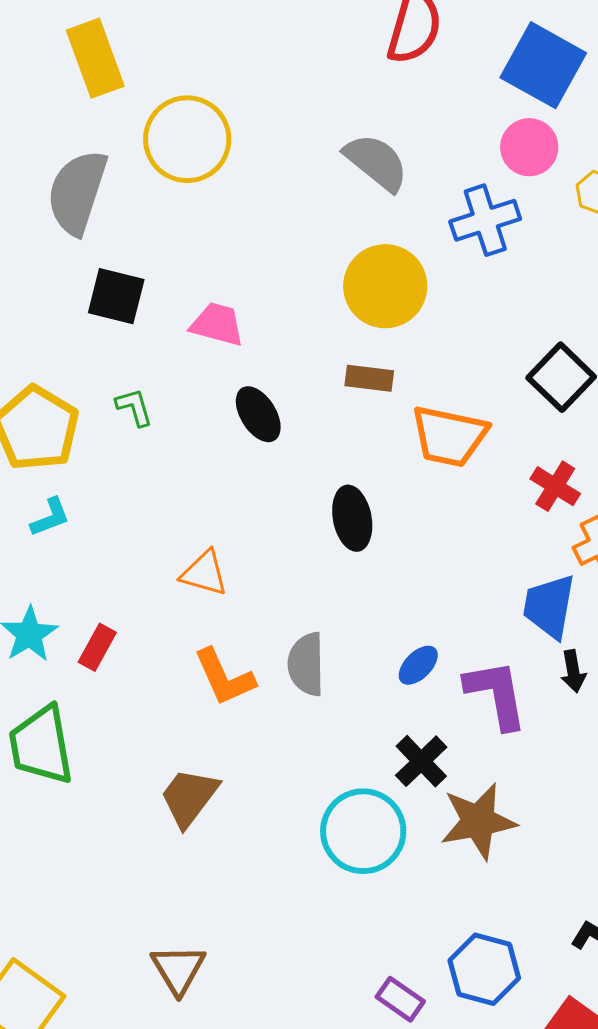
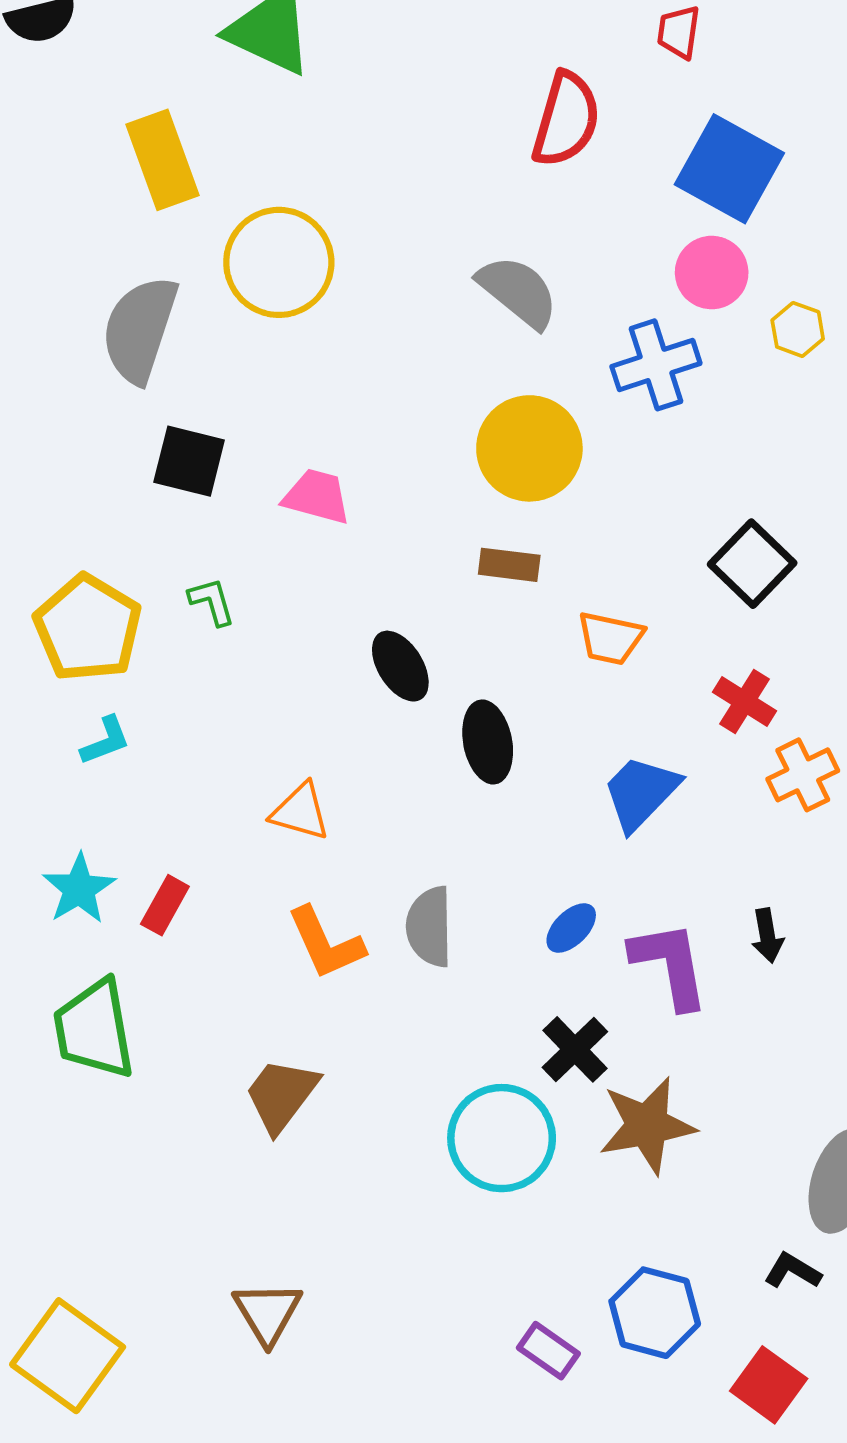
black ellipse: (258, 414) -> (400, 666), moved
orange trapezoid: (449, 436) -> (610, 638), size x0.7
blue trapezoid: (549, 606) -> (641, 793), moved, turned 34

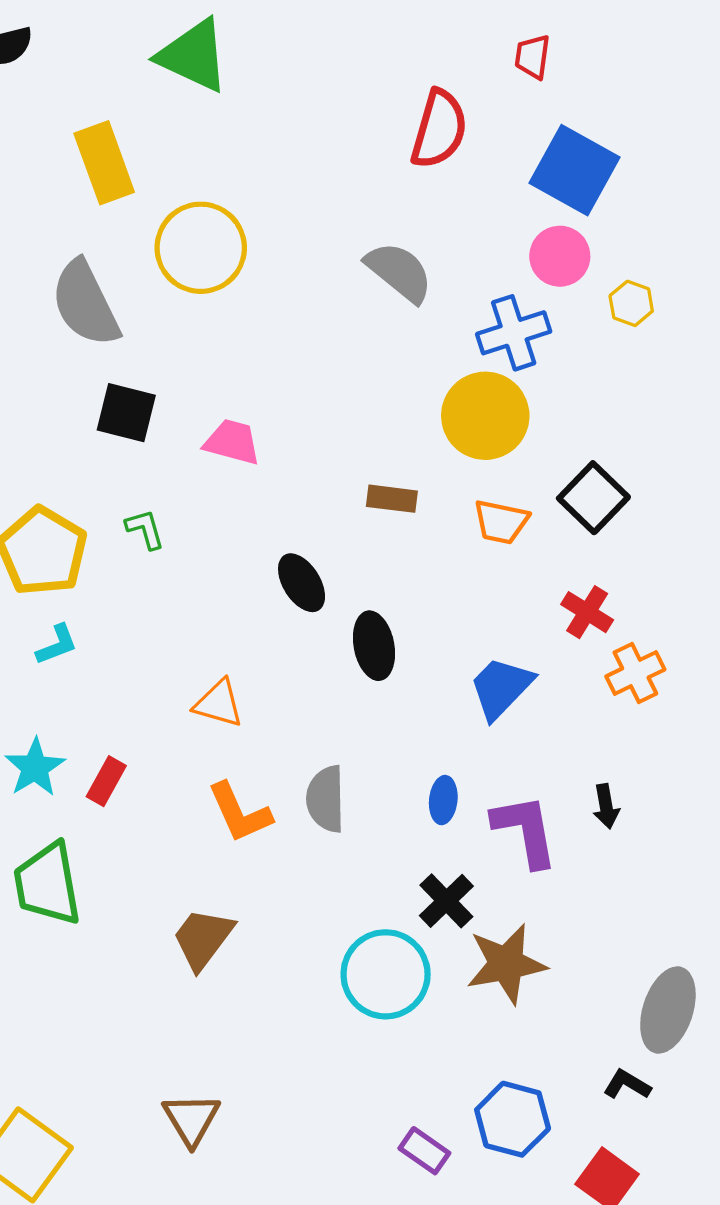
gray semicircle: (140, 329) -> (85, 303), turned -44
yellow circle: (529, 448) -> (485, 416), moved
orange trapezoid: (610, 638) -> (501, 522), moved
blue ellipse: (571, 928) -> (443, 800), turned -39

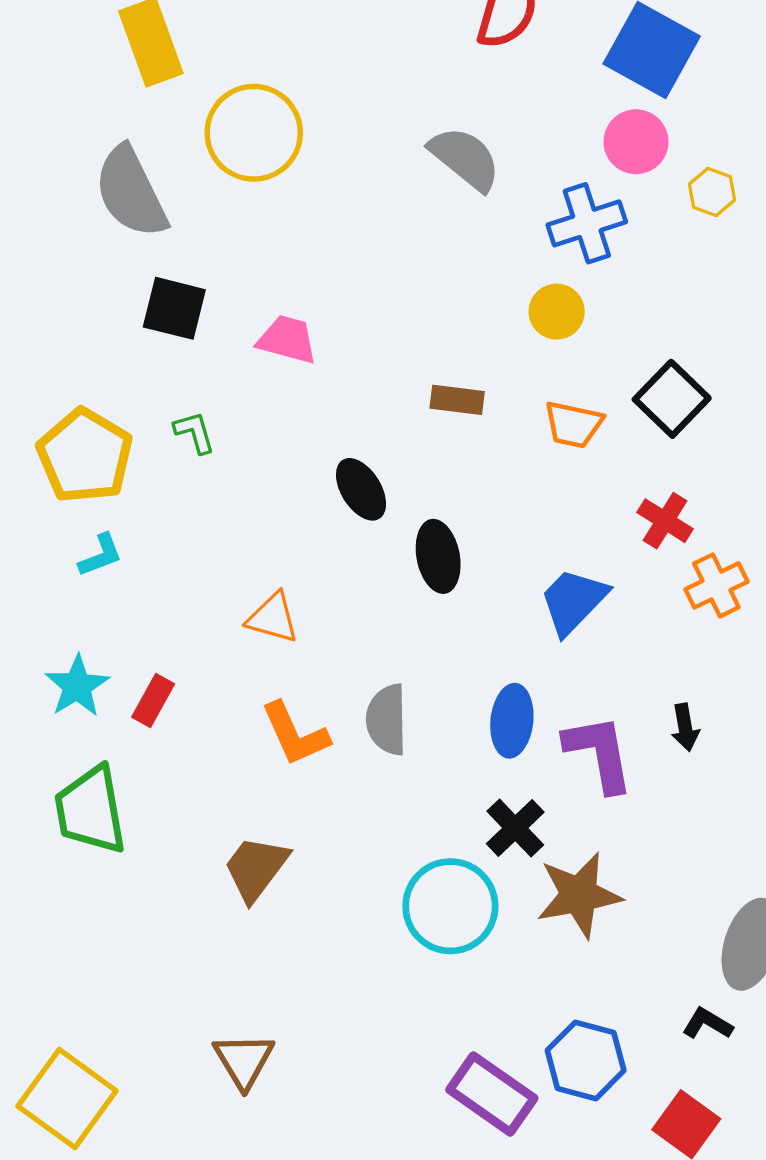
yellow circle: (485, 416) -> (557, 312), size x0.6
blue ellipse: (443, 800) -> (512, 721), size x1.4
purple rectangle: (424, 1151) -> (492, 1094), size x1.6

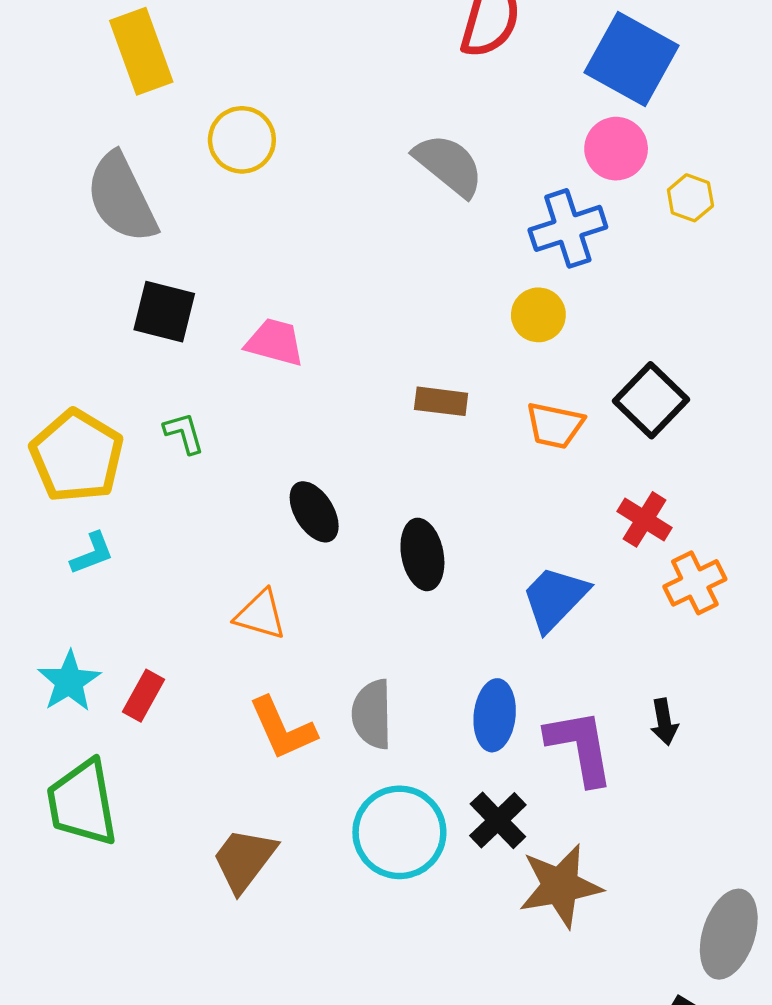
yellow circle: (254, 133) -> (242, 140), size x0.7
black ellipse: (361, 489) -> (314, 512), moved
cyan circle: (450, 906) -> (399, 832), moved

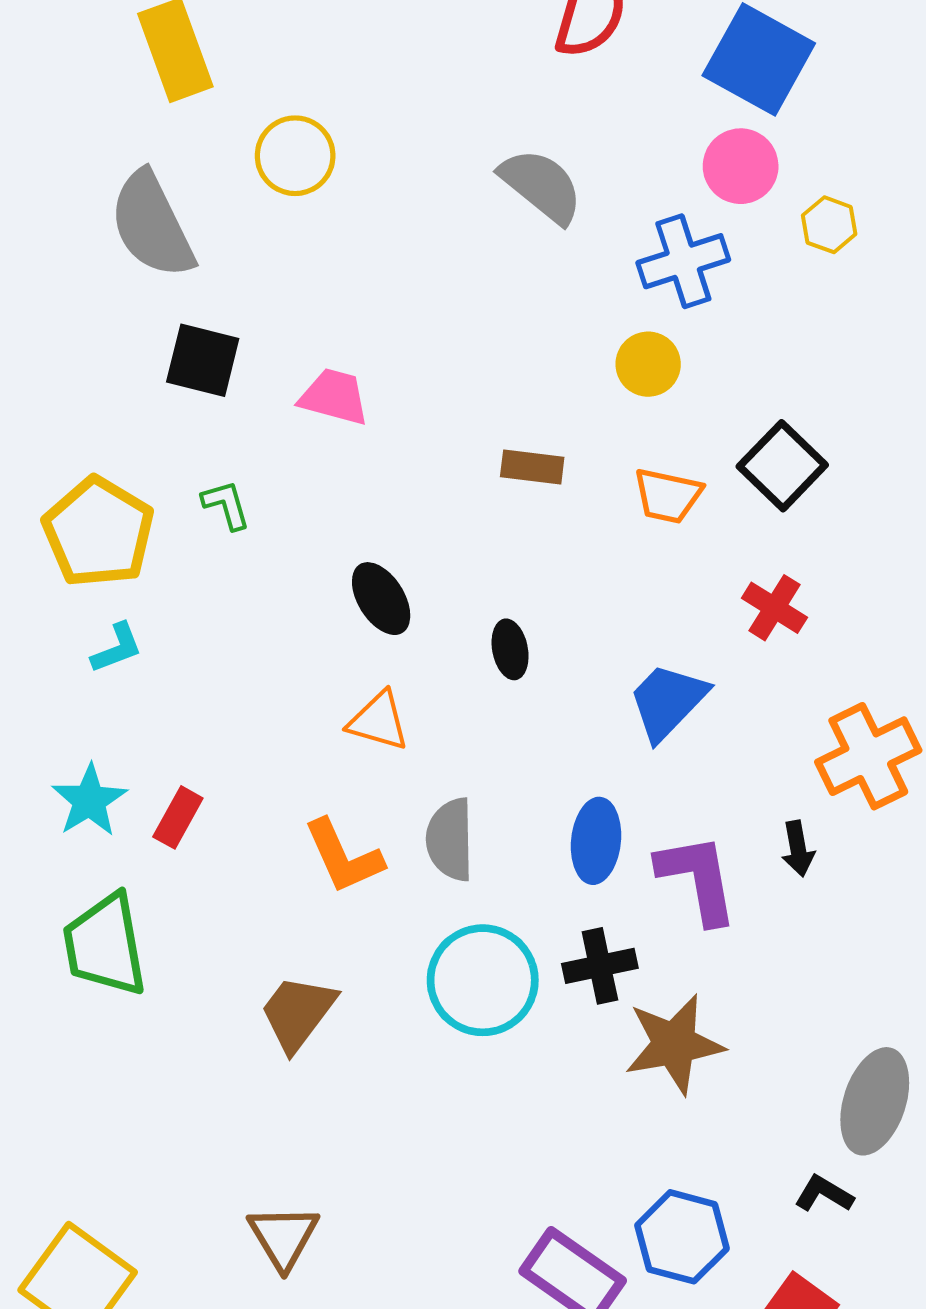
black ellipse: (422, 554) -> (510, 649), size x0.7
orange cross: (695, 583) -> (868, 756), moved, size x1.4
orange triangle: (261, 615) -> (378, 721), moved
black cross: (498, 820) -> (600, 966), turned 32

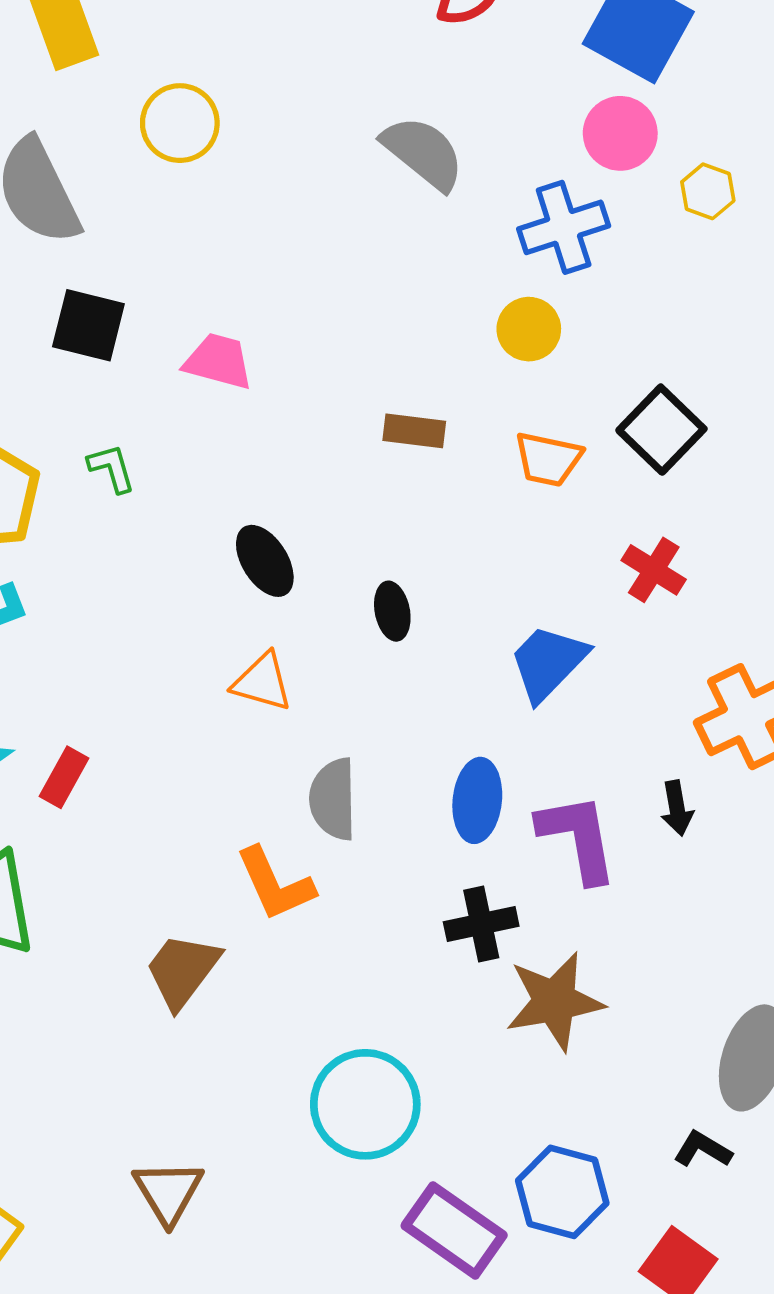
orange L-shape: (343, 856) -> (275, 884), moved
cyan circle: (483, 980) -> (365, 1104), moved

